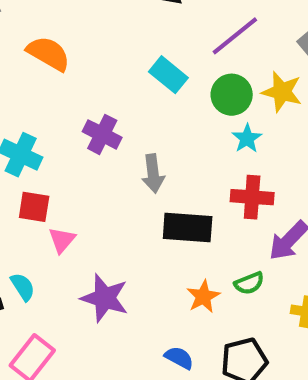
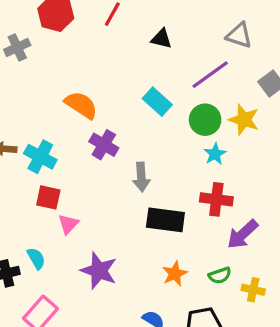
orange semicircle: (48, 53) -> (81, 105), moved
green semicircle: (249, 283) -> (220, 275), moved

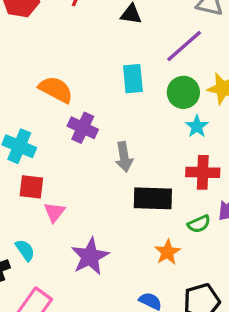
cyan rectangle: (157, 102) -> (133, 79), turned 48
purple star: (99, 271) -> (90, 256), turned 30
green semicircle: (220, 275) -> (199, 224), moved

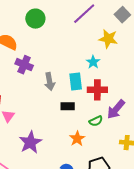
cyan rectangle: (133, 79) -> (76, 82), moved
green circle: (183, 92) -> (35, 19), moved
black rectangle: (153, 198) -> (68, 106), size x0.6

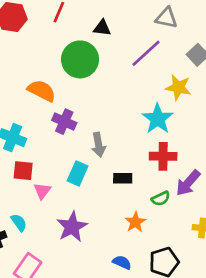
green circle: (35, 19) -> (80, 59), size x1.4
cyan star: (93, 62) -> (158, 119), size x1.6
cyan rectangle: (76, 82) -> (78, 173), moved, turned 30

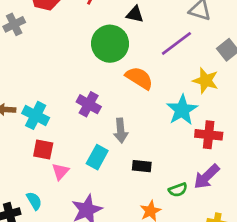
orange semicircle: (42, 91) -> (139, 78), moved
red cross: (163, 156) -> (209, 135), moved

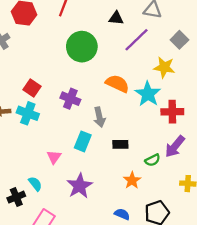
black triangle: (135, 14) -> (116, 18), moved
orange semicircle: (139, 78) -> (117, 84), moved
red square: (43, 149) -> (32, 88), moved, turned 30

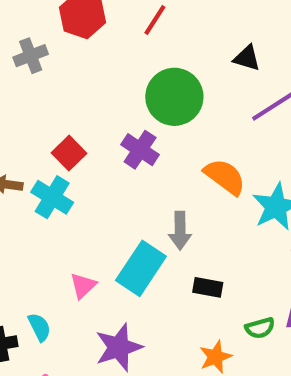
purple cross: (70, 99) -> (140, 150), moved
cyan rectangle: (83, 141) -> (141, 268), size x1.4

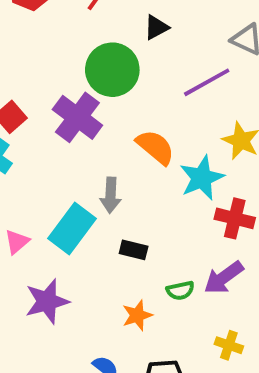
black triangle: (247, 58) -> (156, 27), moved, turned -48
purple cross: (140, 150) -> (77, 117), size x1.4

